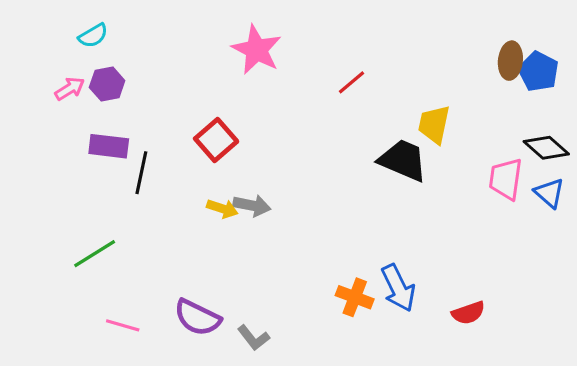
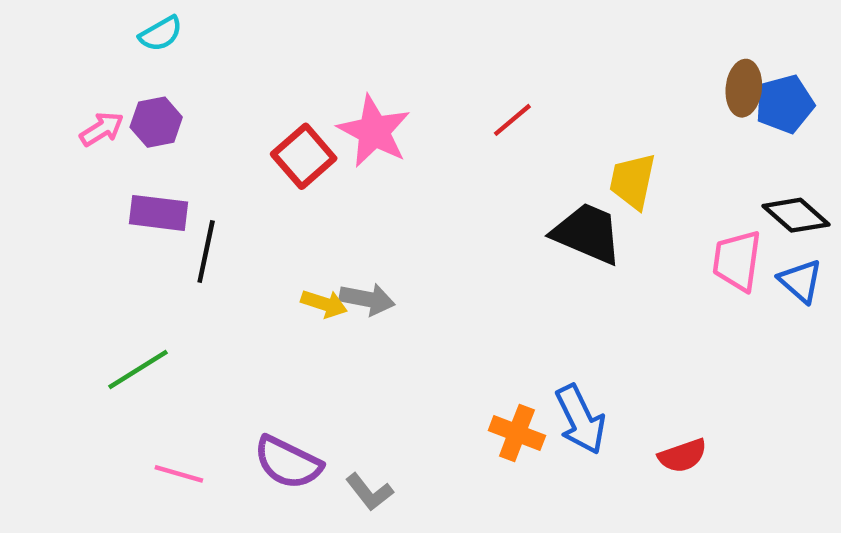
cyan semicircle: (93, 36) -> (161, 34), moved
pink star: (257, 50) -> (374, 131), moved
blue pentagon: (538, 71) -> (785, 104), turned 30
red square: (216, 140) -> (304, 156), moved

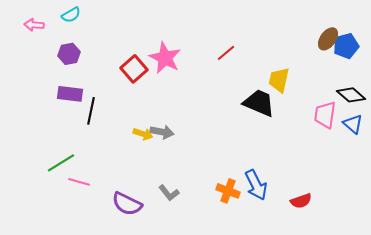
brown ellipse: (744, 88) -> (328, 39), turned 30
pink arrow: (102, 129) -> (34, 25), moved, turned -144
pink line: (179, 474) -> (79, 182), moved
gray L-shape: (369, 492) -> (169, 193), moved

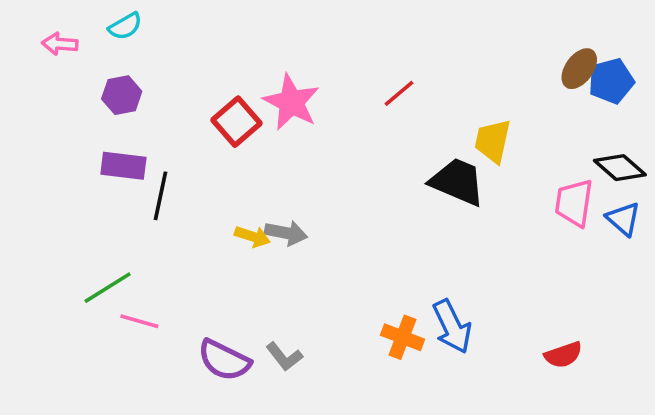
gray L-shape: (169, 193) -> (284, 357), moved
red semicircle: (301, 201) -> (563, 355), moved

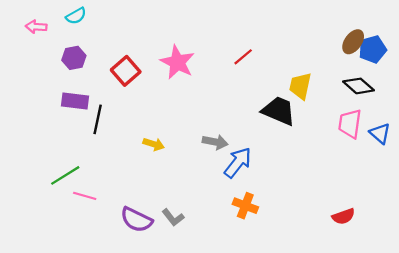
red square: (237, 122) -> (126, 71), moved
black diamond: (620, 168) -> (359, 86), moved
gray arrow: (286, 233) -> (215, 142), moved
blue arrow: (452, 327) -> (238, 162), moved, turned -116

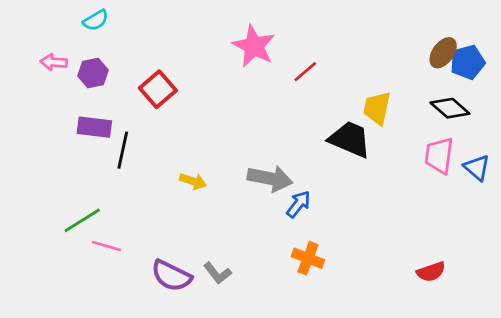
pink arrow: (36, 27) -> (54, 62), moved
pink star: (177, 62) -> (254, 46), moved
gray arrow: (215, 142) -> (270, 178), size x1.4
blue arrow: (238, 162) -> (298, 204), size x0.7

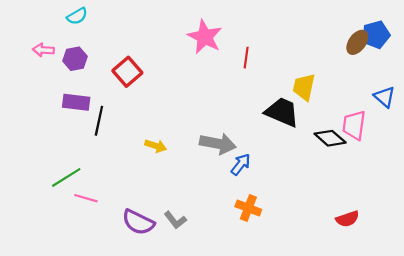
blue pentagon: (467, 62) -> (376, 35), moved
red line: (305, 72) -> (246, 58), turned -42
black diamond: (450, 108) -> (330, 138), moved
blue triangle: (477, 168) -> (385, 97), moved

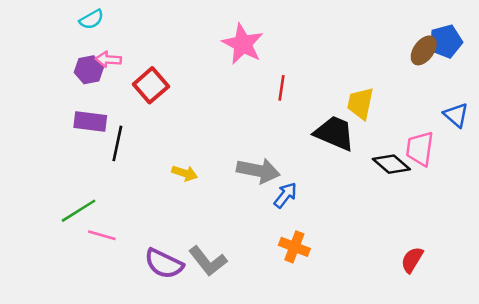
pink arrow: (43, 50) -> (108, 59), moved
red line: (246, 58) -> (282, 88), moved
red semicircle: (348, 219) -> (412, 260), turned 140
gray L-shape: (175, 220) -> (208, 261), size x1.4

